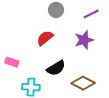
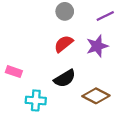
red semicircle: (45, 38) -> (64, 44), moved

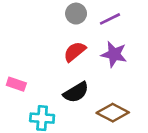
purple line: (105, 16) -> (110, 19), moved
purple star: (97, 46) -> (114, 54), turned 30

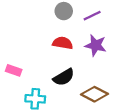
red semicircle: (75, 52) -> (63, 43), turned 48

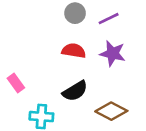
pink rectangle: (14, 70) -> (16, 83), turned 35

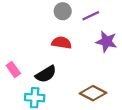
purple star: (113, 53) -> (106, 42), moved
black semicircle: (75, 91) -> (46, 74), moved

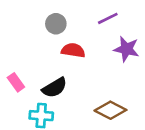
gray circle: (63, 11) -> (56, 24), moved

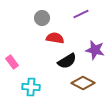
purple star: (126, 49) -> (95, 50), moved
black semicircle: (55, 88) -> (67, 61), moved

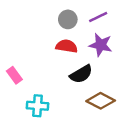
gray circle: (42, 18) -> (68, 19), moved
purple star: (95, 50) -> (101, 45), moved

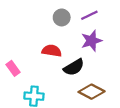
purple star: (101, 45) -> (92, 41), turned -30
red semicircle: (67, 46) -> (52, 51), moved

